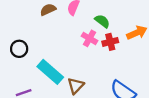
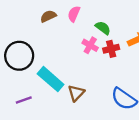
black circle: (19, 49) -> (19, 56), size x1.6

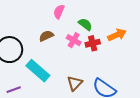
brown semicircle: (48, 16) -> (46, 36), moved
brown triangle: (76, 93) -> (75, 83), moved

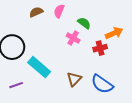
brown semicircle: (46, 36) -> (36, 12), moved
red cross: (93, 43) -> (100, 48), moved

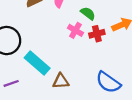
red cross: (100, 48) -> (97, 34), moved
brown triangle: (74, 79) -> (61, 81), moved, turned 42

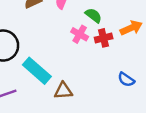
blue semicircle: (108, 82) -> (126, 79), moved, size x0.6

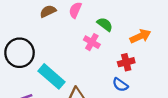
red cross: (104, 38) -> (126, 62), moved
blue semicircle: (126, 79) -> (120, 85), moved

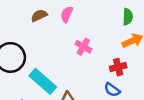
green semicircle: (105, 24) -> (128, 17), moved, turned 56

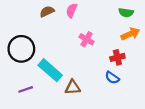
green semicircle: (128, 17) -> (126, 13), turned 96

